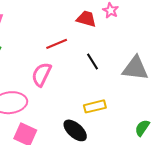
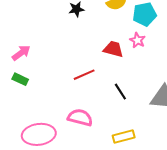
pink semicircle: (42, 74) -> (80, 117), moved, turned 80

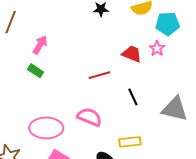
pink arrow: (21, 53) -> (40, 45), turned -30

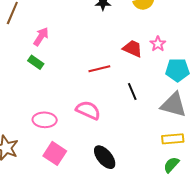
cyan pentagon: (168, 24) -> (177, 70), moved
pink ellipse: (46, 128) -> (45, 120), size x0.7
yellow rectangle: (130, 142) -> (173, 139), moved

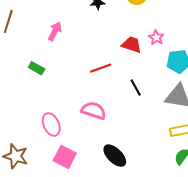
pink arrow: (41, 37) -> (55, 31), moved
pink ellipse: (45, 120) -> (51, 125), turned 70

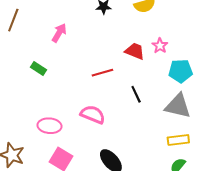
pink ellipse: (51, 125) -> (50, 126), turned -65

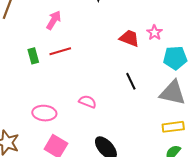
green rectangle: (39, 69) -> (33, 56), turned 42
red line: (102, 73) -> (60, 51), moved
pink semicircle: (93, 114) -> (88, 102), size x0.7

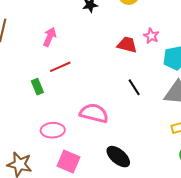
green rectangle: (33, 56) -> (37, 87), moved
pink semicircle: (88, 102) -> (94, 113), size x1.6

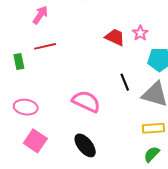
black line: (134, 87) -> (125, 82), moved
pink semicircle: (94, 113) -> (86, 101), moved

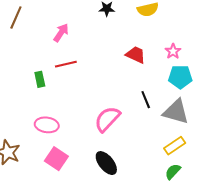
pink star: (140, 33) -> (173, 51), moved
pink semicircle: (86, 101) -> (107, 119), turned -72
yellow rectangle: (153, 128) -> (175, 146), turned -30

